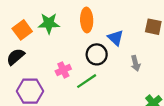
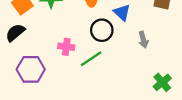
pink cross: (63, 70) -> (66, 47), turned 32

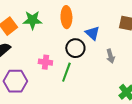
green line: (91, 59) -> (66, 72), turned -36

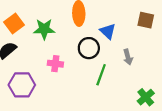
green star: (32, 20) -> (44, 29), moved
green line: (66, 72) -> (101, 75), moved

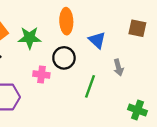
black circle: (89, 48) -> (64, 58), moved
green cross: (146, 97) -> (137, 110), turned -30

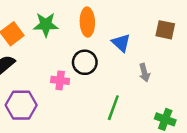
green star: (30, 38) -> (46, 25), moved
green line: (90, 86) -> (113, 108), moved

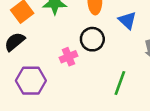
pink cross: (60, 80) -> (69, 57), turned -30

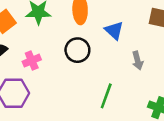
pink cross: (69, 57) -> (32, 61), moved

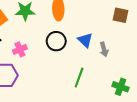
blue triangle: (114, 30) -> (85, 40), moved

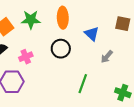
blue triangle: (85, 40) -> (92, 34), moved
gray arrow: (104, 49) -> (107, 57), turned 56

